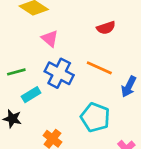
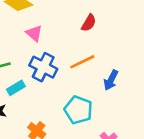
red semicircle: (106, 28) -> (89, 23), turned -42
orange line: (99, 68) -> (82, 62), turned -50

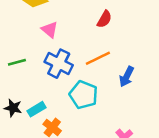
cyan rectangle: (16, 88) -> (37, 109), moved
cyan pentagon: (78, 110) -> (84, 95), moved

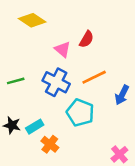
red semicircle: (104, 19) -> (87, 39), moved
pink triangle: (50, 30) -> (63, 49), moved

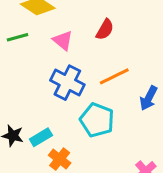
pink triangle: (63, 49) -> (63, 40), moved
green line: (16, 81) -> (17, 37), moved

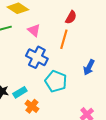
red semicircle: (105, 29) -> (71, 17), moved
orange line: (114, 76) -> (64, 39), moved, turned -48

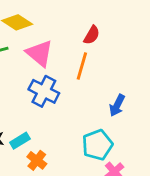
pink triangle: (34, 30) -> (40, 53), size x1.5
cyan pentagon: (56, 81) -> (97, 145), moved, turned 30

